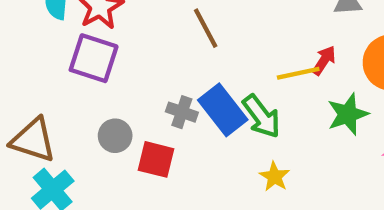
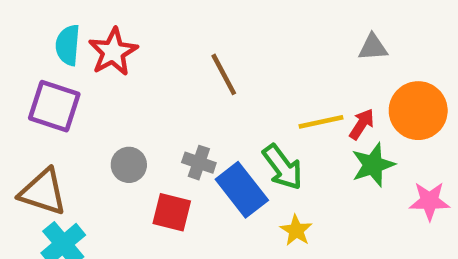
purple square: (94, 58) -> (54, 106), moved
red arrow: (324, 60) -> (362, 124), moved
blue rectangle: (223, 110) -> (242, 190), moved
gray circle: (115, 136) -> (129, 165), moved

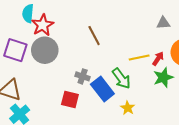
cyan semicircle: (68, 45) -> (28, 13), moved
gray circle: (129, 165) -> (45, 50), moved, size x1.6

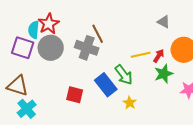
cyan semicircle: (28, 13) -> (34, 30), moved
gray triangle: (163, 23) -> (164, 22), turned 32
gray cross: (83, 76) -> (87, 48), moved, size x1.6

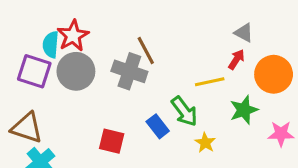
red arrow: (159, 56) -> (236, 59), moved
blue rectangle: (106, 85) -> (158, 126), size x0.7
yellow star: (130, 103) -> (205, 143), moved

